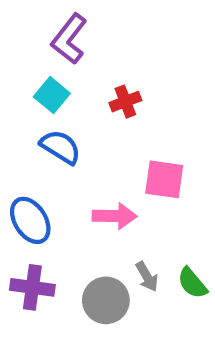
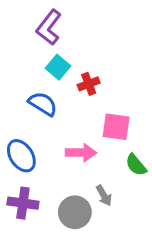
cyan square: (52, 95) -> (58, 67), moved
red cross: (125, 102) -> (89, 84), moved
green semicircle: (192, 283) -> (136, 165), moved

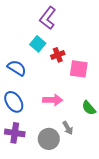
purple L-shape: (49, 27) -> (48, 18), moved
blue semicircle: (43, 104) -> (17, 68), moved
pink square: (116, 127) -> (79, 69), moved

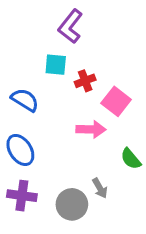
cyan square: (38, 44) -> (56, 65), turned -35
pink square: (79, 69) -> (116, 101), turned 30
pink arrow: (53, 100) -> (91, 129), moved

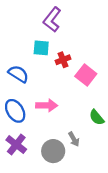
pink arrow: (91, 129) -> (47, 105), moved
purple cross: (22, 196) -> (16, 145), turned 30

